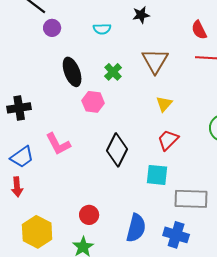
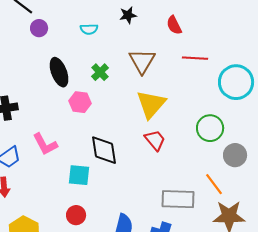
red semicircle: (199, 30) -> (174, 25), moved
yellow triangle: (164, 104) -> (151, 104), size x1.8
red trapezoid: (168, 140) -> (155, 140), turned 95
black diamond: (117, 150) -> (104, 150), turned -36
cyan square: (157, 175) -> (79, 175), moved

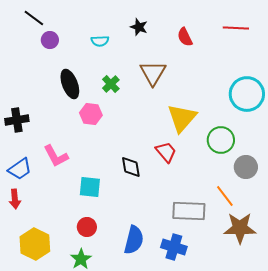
black star: (128, 15) -> (139, 27), turned 30
red line: (195, 58) -> (236, 28), moved
yellow triangle: (151, 104) -> (182, 118), moved
black diamond: (104, 150) -> (131, 167), moved, size x0.7

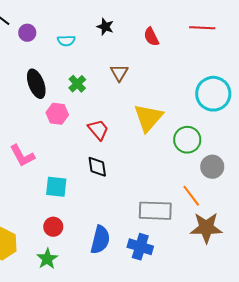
purple circle: (50, 40) -> (27, 33), moved
brown triangle: (153, 73) -> (119, 73), size x0.7
red trapezoid: (166, 152) -> (98, 130), moved

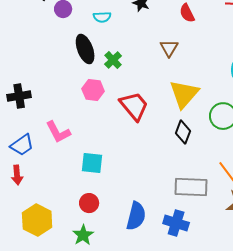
brown triangle: (119, 73) -> (169, 48), moved
black ellipse: (36, 84) -> (85, 49), moved
red trapezoid: (98, 130) -> (134, 106), size x1.4
black diamond: (97, 167) -> (183, 132), moved, turned 30

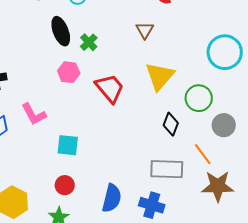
black diamond: (183, 132) -> (171, 124), moved

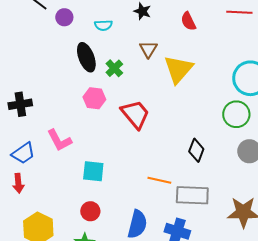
brown triangle: (145, 30) -> (148, 49), moved
yellow triangle: (160, 76) -> (178, 69), moved
green circle: (199, 98) -> (236, 114), moved
orange line: (203, 154) -> (159, 180), moved, turned -40

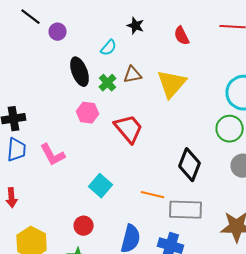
cyan semicircle: (103, 25) -> (109, 48), moved, turned -48
brown triangle: (148, 49) -> (133, 75), moved, turned 48
black diamond: (196, 150) -> (190, 165), size x1.4
blue trapezoid: (23, 153) -> (17, 150), moved, turned -50
cyan square: (93, 171) -> (101, 186), moved, turned 35

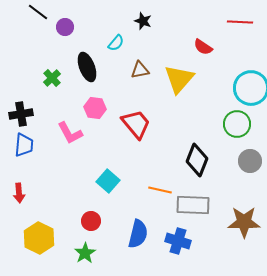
red semicircle: (182, 36) -> (203, 47), moved, turned -30
green cross: (108, 83) -> (52, 78), moved
pink L-shape: (53, 155) -> (70, 133), moved

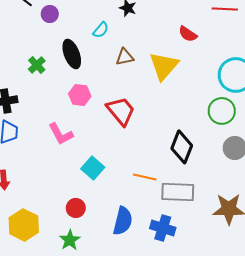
pink L-shape: (70, 133) -> (61, 134), moved

